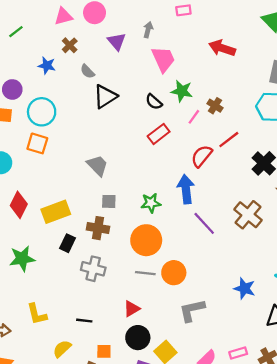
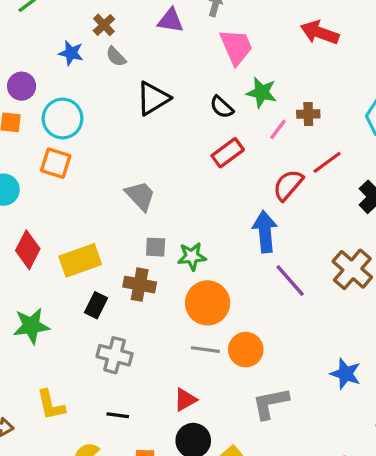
purple triangle: (117, 41) -> (171, 21), turned -42
gray semicircle: (87, 71) -> (116, 57), moved
brown cross: (215, 106) -> (308, 114), turned -35
green star: (151, 203) -> (192, 256), moved
gray cross: (93, 269) -> (115, 355), moved

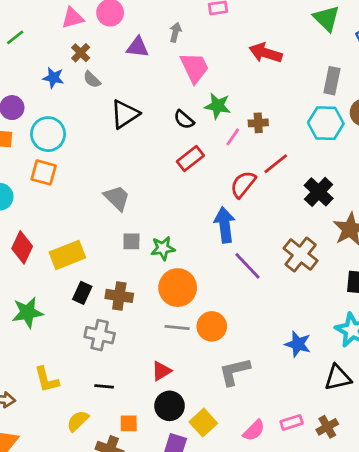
brown cross: (140, 285) -> (119, 296), moved

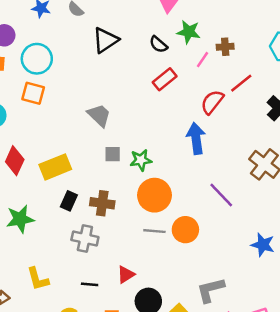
purple line: (248, 266) -> (221, 195), moved
red triangle: (161, 371) -> (126, 275), moved
gray L-shape: (235, 372) -> (211, 290), moved

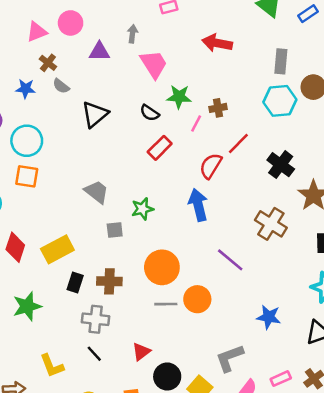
green star: (141, 160) -> (142, 209), moved
blue star: (263, 245) -> (269, 317), moved
black line: (90, 284) -> (94, 354), moved, turned 49

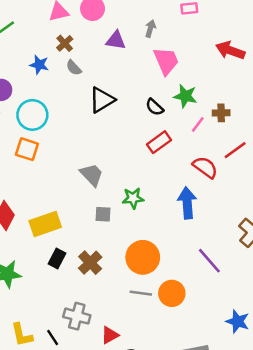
red semicircle: (211, 166) -> (205, 167), turned 85
brown cross: (109, 281) -> (90, 263), turned 35
gray cross: (96, 319) -> (77, 316), moved
black line: (94, 354) -> (53, 338), moved

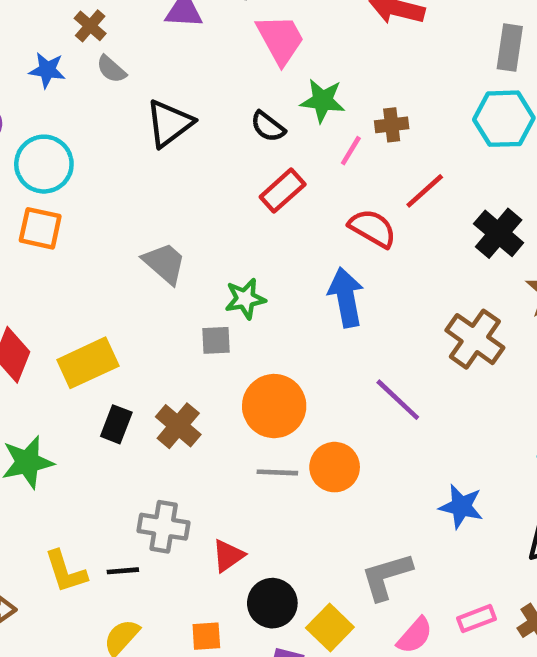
gray square: (103, 214) -> (216, 340), moved
black line: (53, 338) -> (123, 571), turned -56

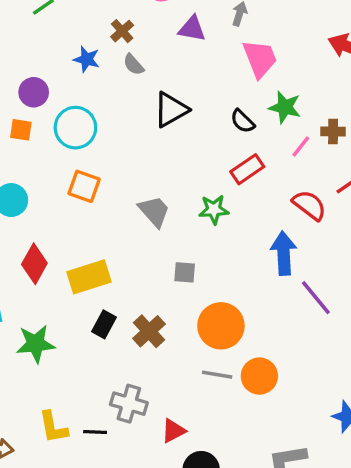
orange square: (40, 228) -> (84, 186), moved
green star: (245, 299) -> (214, 210), moved
purple line: (398, 400) -> (316, 298), moved

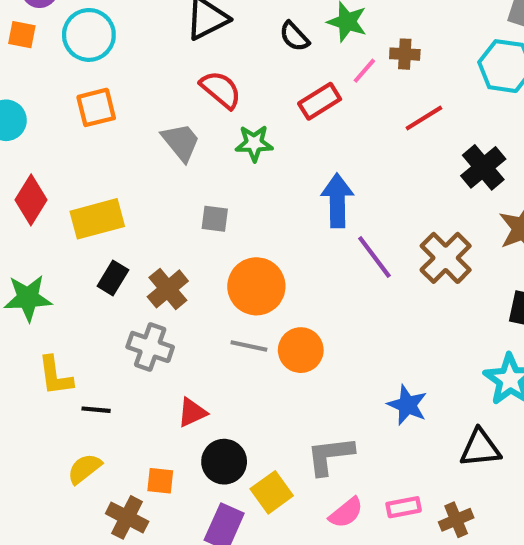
red rectangle: (247, 169) -> (320, 101), moved
orange square: (84, 186) -> (96, 107), turned -36
red semicircle: (309, 205) -> (221, 90), moved
gray cross: (129, 404) -> (150, 347), moved
yellow L-shape: (53, 427) -> (55, 376), moved

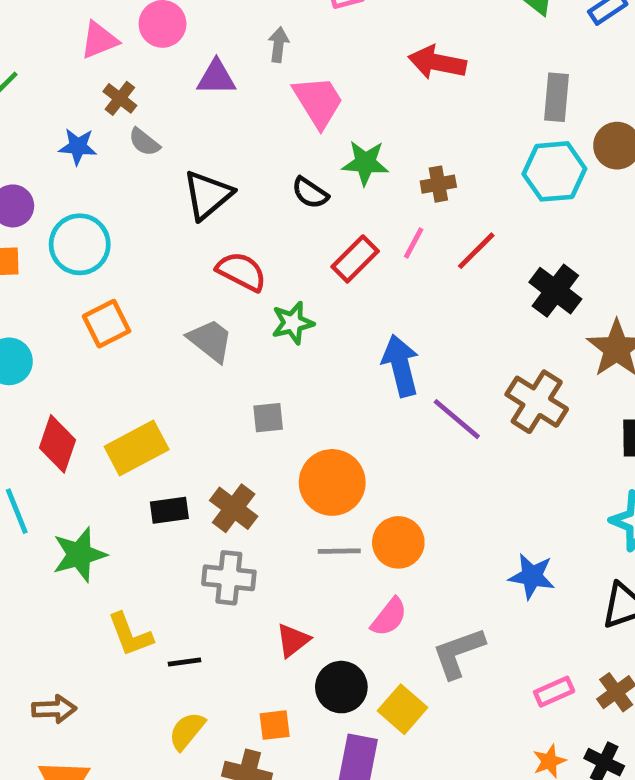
pink line: (364, 71) -> (414, 243), moved
black rectangle: (113, 278) -> (169, 510), turned 64
pink semicircle: (346, 513) -> (389, 617), moved

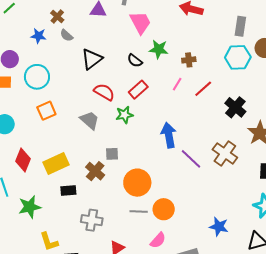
red rectangle: (355, 259) -> (138, 90), moved
brown cross: (234, 508) -> (95, 171), moved

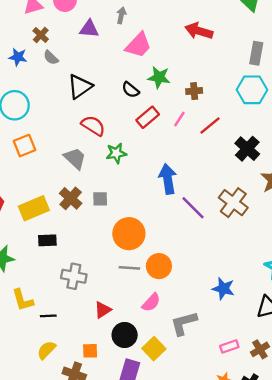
pink trapezoid: (140, 23) -> (138, 45), turned 70
red rectangle: (138, 90) -> (148, 117), moved
brown cross: (95, 171) -> (71, 198), moved

